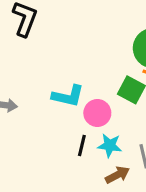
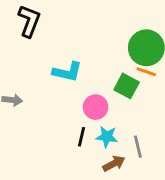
cyan L-shape: (68, 96) -> (67, 72), moved

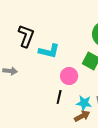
black L-shape: (29, 21) -> (26, 36), moved
cyan star: (107, 137) -> (84, 103), moved

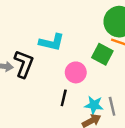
black L-shape: (26, 36) -> (24, 64), moved

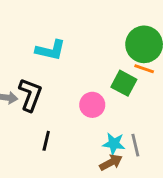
cyan L-shape: (52, 42) -> (50, 50), moved
black line: (64, 98) -> (46, 141), moved

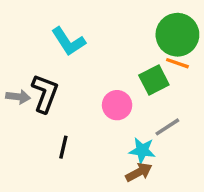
cyan L-shape: (50, 50) -> (68, 41), turned 44
green square: (124, 83) -> (154, 80), turned 35
gray line: (135, 145) -> (167, 127), moved, turned 70

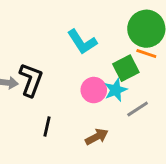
cyan L-shape: (68, 41) -> (82, 42), moved
cyan star: (142, 150) -> (116, 90), moved, turned -30
brown arrow: (139, 172) -> (97, 137), moved

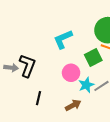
cyan L-shape: (82, 42) -> (63, 39), turned 100
cyan star: (116, 90) -> (86, 85), moved

